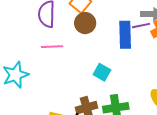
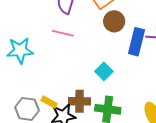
brown circle: (85, 23) -> (114, 21), moved

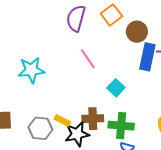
brown circle: (114, 21) -> (137, 32), moved
pink line: (63, 33) -> (88, 59), moved, turned 45

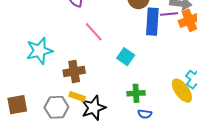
brown cross: (93, 119) -> (74, 72), moved
green cross: (121, 126) -> (136, 93), size x0.7

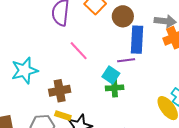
purple line: (169, 14) -> (126, 60), moved
green cross: (136, 93) -> (115, 88), moved

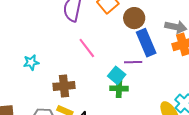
blue rectangle: (137, 40) -> (146, 43), turned -32
cyan star: (25, 71) -> (31, 62), size x0.6

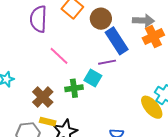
brown cross: (64, 86) -> (43, 97), turned -30
green cross: (119, 88) -> (74, 88), moved

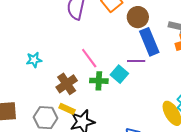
pink line: (59, 56) -> (89, 58), moved

